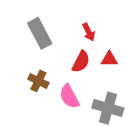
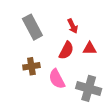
brown cross: (38, 81) -> (31, 66), turned -35

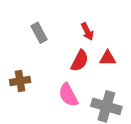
gray rectangle: (32, 27) -> (39, 33), size x0.7
brown cross: (31, 66) -> (20, 81), moved

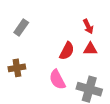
red arrow: (87, 31) -> (88, 26), moved
gray rectangle: (39, 33) -> (21, 28), moved, turned 63

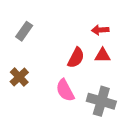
red arrow: (88, 26) -> (100, 30), turned 112
brown cross: (17, 68) -> (19, 77), turned -35

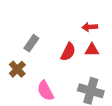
gray rectangle: (24, 31) -> (31, 43), moved
pink semicircle: (65, 90) -> (45, 91), moved

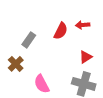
red triangle: (92, 50) -> (86, 57), moved, turned -32
red semicircle: (68, 52) -> (61, 31), moved

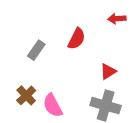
red arrow: (83, 25) -> (117, 19), moved
brown cross: (16, 64) -> (26, 95), moved

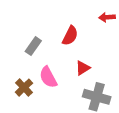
red triangle: (108, 72) -> (83, 68), moved
pink semicircle: (53, 106) -> (48, 77), moved

